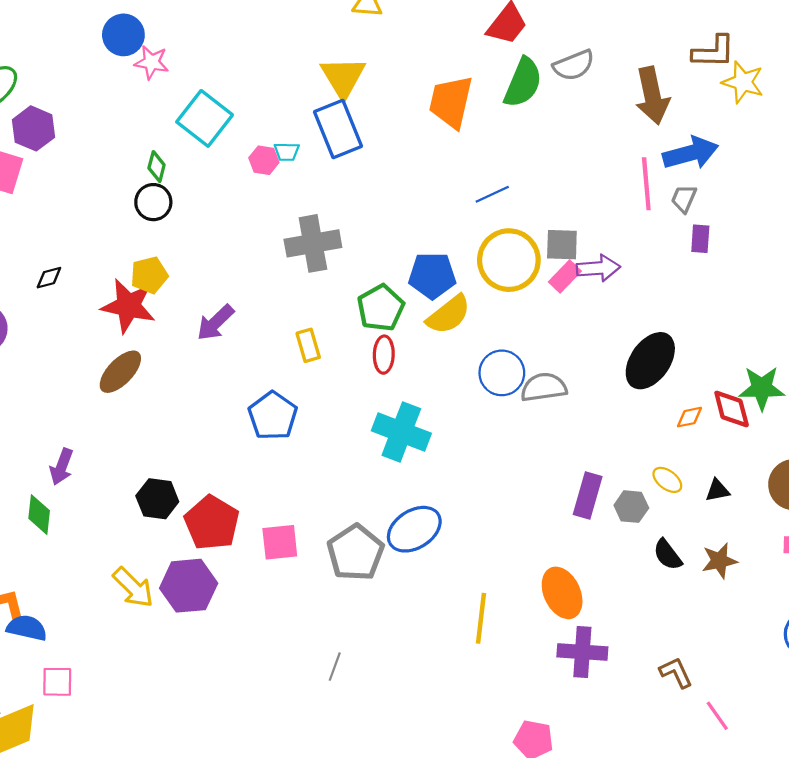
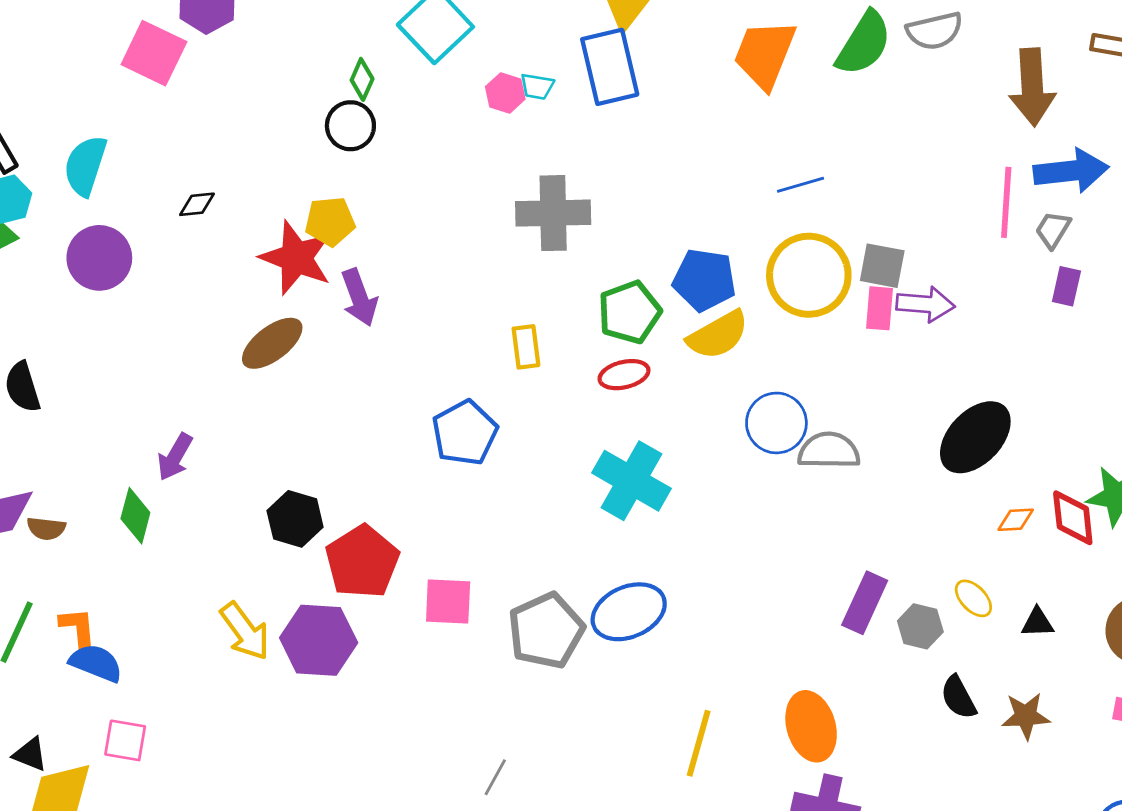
pink rectangle: (565, 276) -> (879, 308), turned -48
purple arrow: (215, 323) -> (359, 298), moved, turned -75
red ellipse: (384, 355) -> (624, 375), turned 66

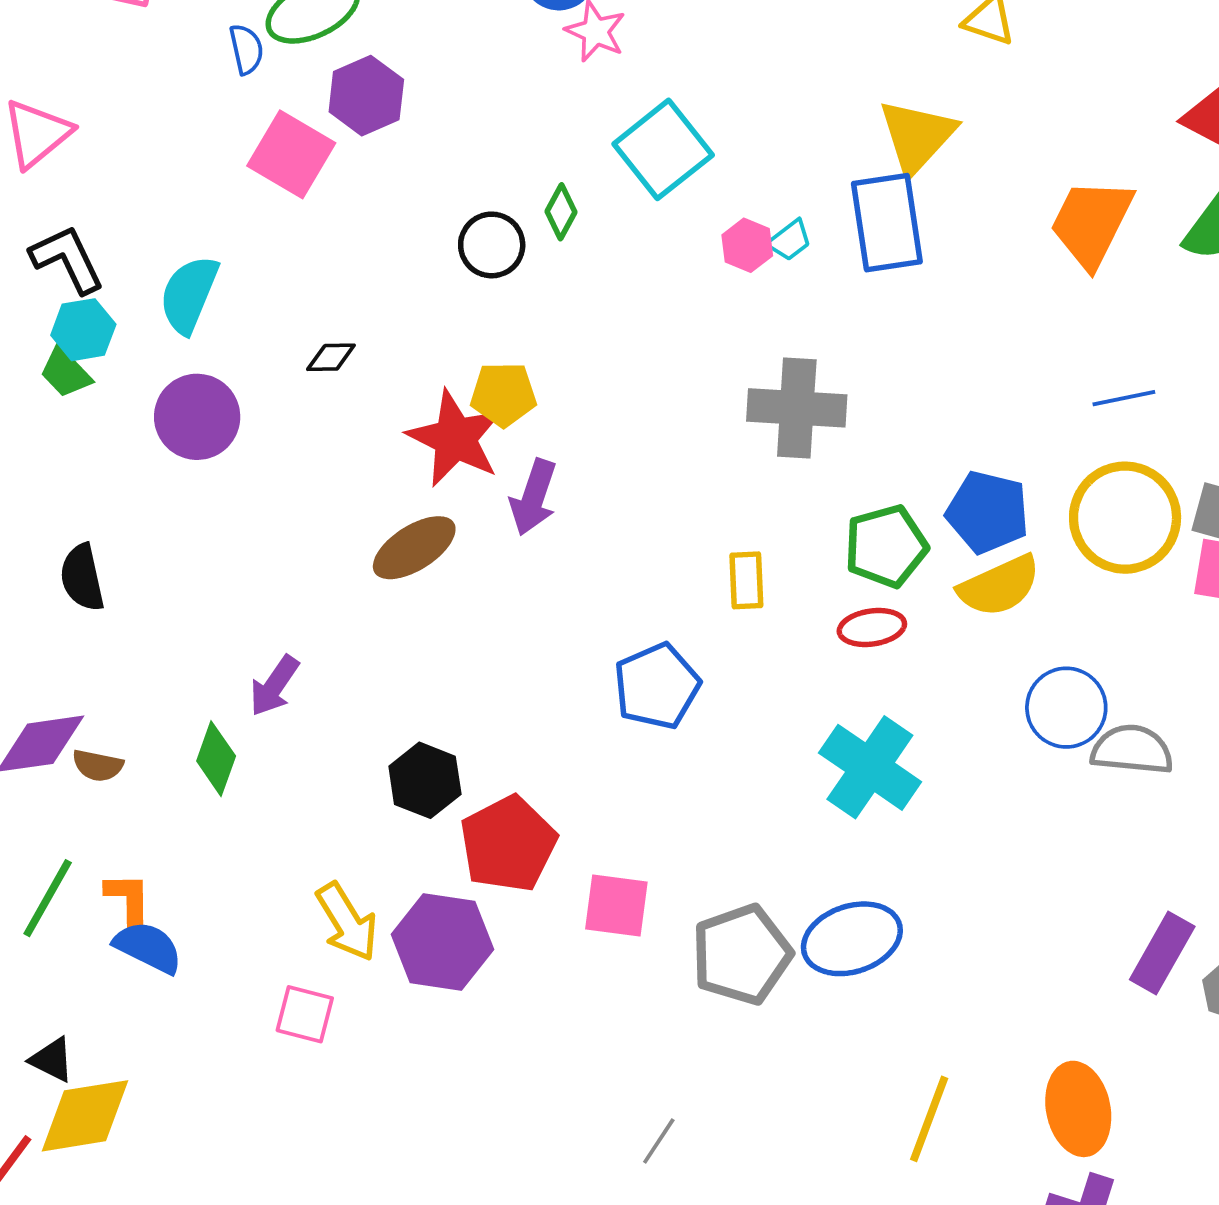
cyan trapezoid: (537, 86) -> (790, 240), turned -52
black circle: (350, 126) -> (492, 245), moved
purple arrow: (359, 298) -> (533, 497), turned 34
pink square: (125, 740) -> (305, 1014), moved

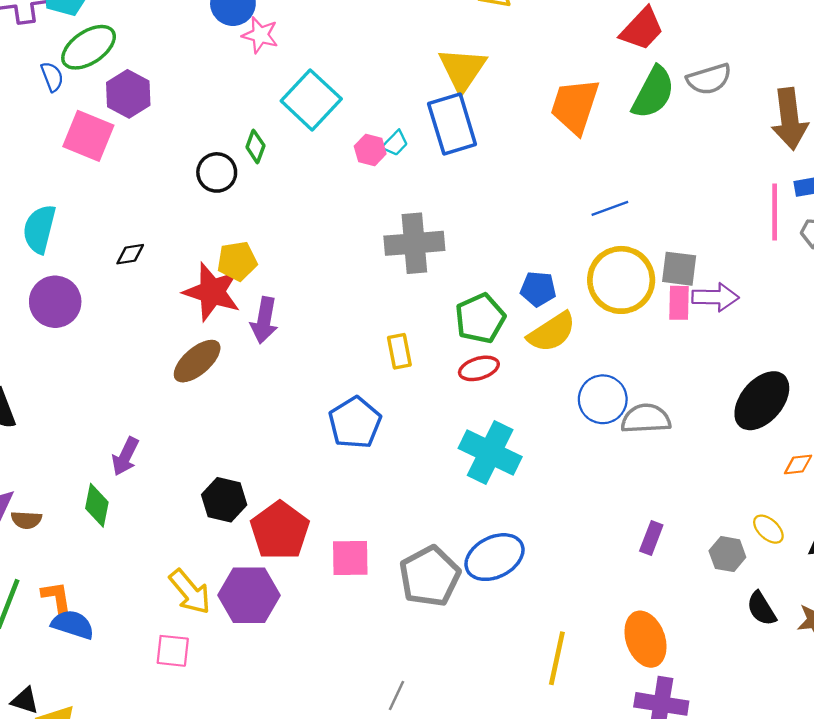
blue pentagon: (988, 512) -> (538, 289), size x0.7
purple rectangle: (1162, 953) -> (651, 538), moved, size x0.7

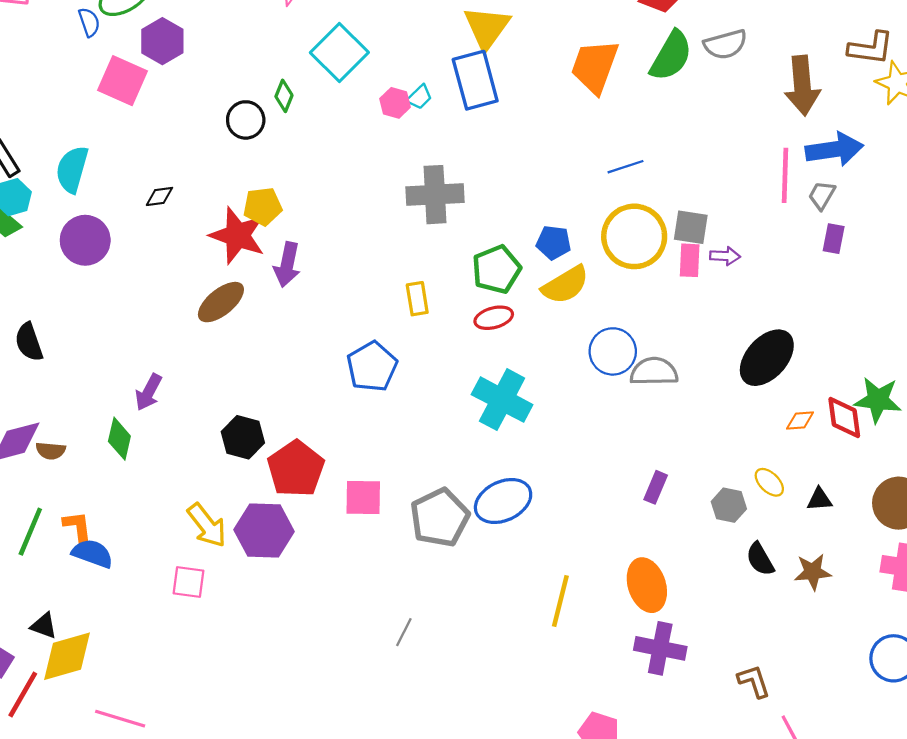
purple arrow: (715, 297) -> (725, 256), size x0.7

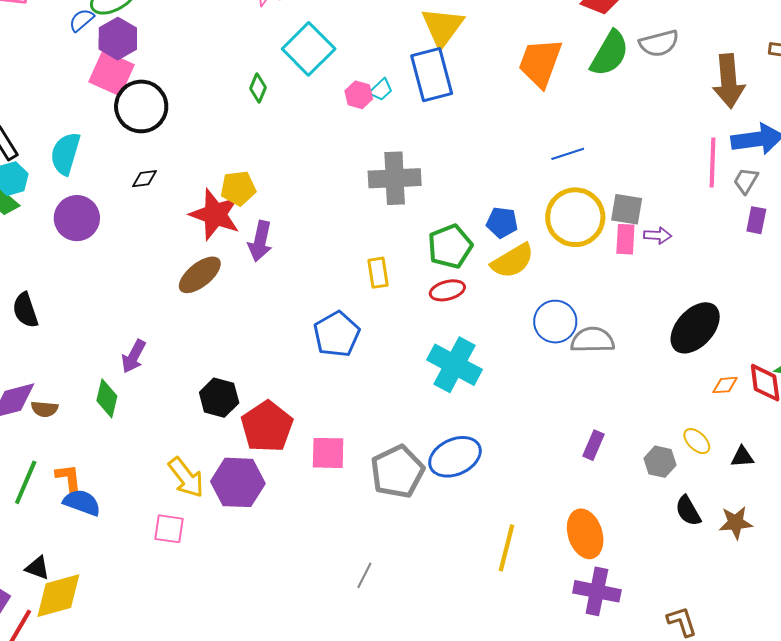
blue semicircle: (89, 22) -> (81, 20), turned -112
purple hexagon: (162, 41) -> (118, 39), moved
black circle: (246, 120) -> (141, 106), moved, size x1.5

